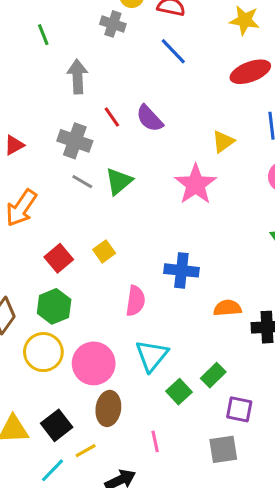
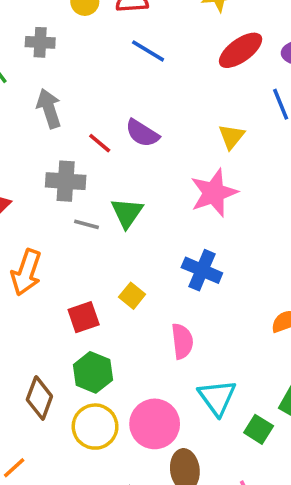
gray cross: (113, 24) -> (40, 42), moved
pink star: (196, 184) -> (214, 193), turned 30
red square: (59, 258) -> (84, 317), turned 36
blue cross: (181, 270) -> (202, 270), moved, turned 32

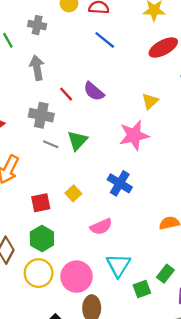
pink semicircle: (182, 341) -> (101, 227), turned 65
green square: (259, 429) -> (142, 289), turned 30

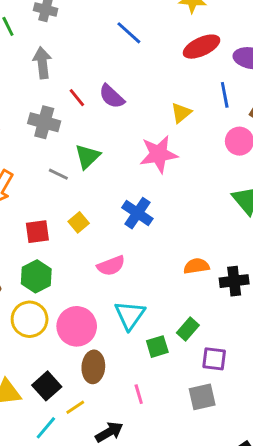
gray line: (51, 144) -> (58, 174), moved

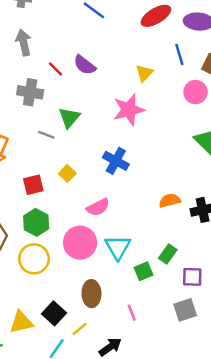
pink circle: (77, 326) -> (80, 243), moved

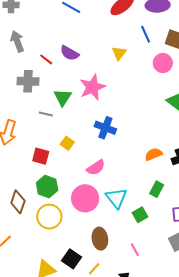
pink star: (129, 110) -> (93, 87), moved
red square: (33, 185) -> (41, 156), turned 36
green rectangle: (168, 254) -> (157, 189), moved

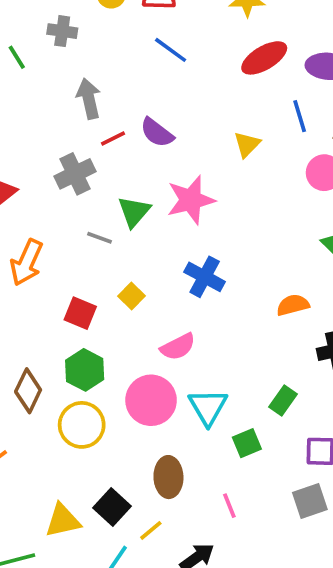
gray arrow: (17, 41) -> (89, 99), moved
red line: (46, 59) -> (113, 139), turned -72
gray cross: (28, 81) -> (75, 174), turned -35
orange semicircle: (154, 154) -> (293, 305), moved

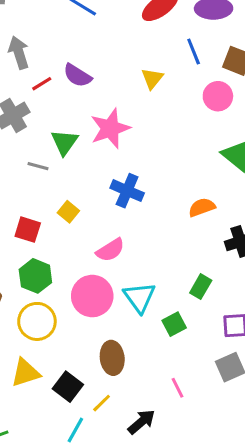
pink line: (229, 506) -> (178, 388), moved
yellow triangle: (63, 520) -> (25, 373), moved

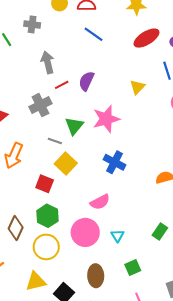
purple semicircle: (77, 75) -> (86, 81), turned 78
yellow square: (68, 212) -> (66, 164), moved, size x1.5
cyan triangle: (139, 297) -> (117, 236), size x0.6
green square: (174, 324) -> (133, 267), moved

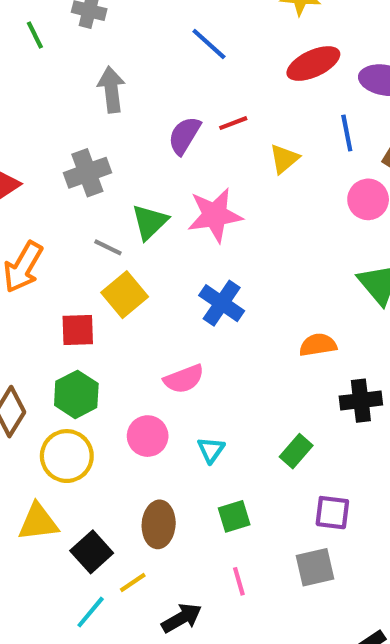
red line: (62, 85) -> (233, 123), moved
red square: (45, 184) -> (78, 330), turned -30
pink circle: (85, 232) -> (148, 436), size x0.7

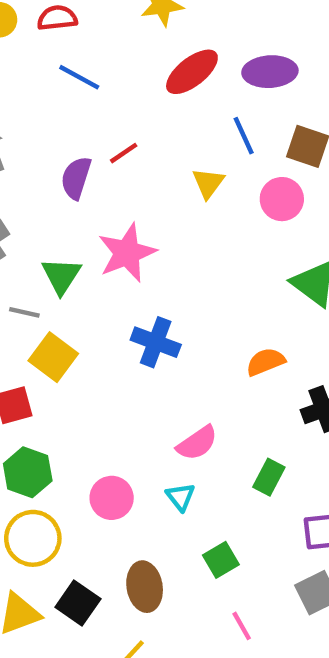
yellow triangle: (284, 159) -> (208, 183), moved
pink semicircle: (184, 379) -> (197, 443), moved
black square: (92, 552) -> (78, 603), moved

